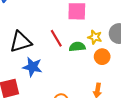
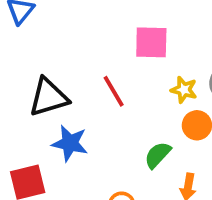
green semicircle: (77, 47) -> (158, 155), moved, turned -42

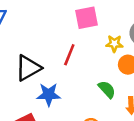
red line: (114, 91) -> (69, 55), turned 65
green semicircle: (158, 155) -> (107, 89), turned 108

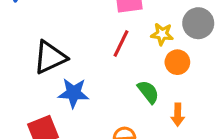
red line: (69, 55) -> (121, 44), moved

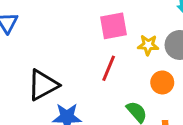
yellow star: (162, 34) -> (148, 45), moved

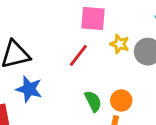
orange circle: (162, 82) -> (121, 100), moved

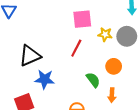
orange circle: (121, 100) -> (114, 66), moved

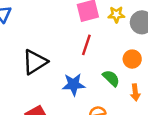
yellow star: (105, 34) -> (116, 14), moved
blue star: (45, 79) -> (74, 84), moved

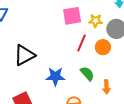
red line: (86, 45) -> (81, 43), moved
orange circle: (132, 59) -> (103, 47), moved

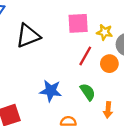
black triangle: (24, 55) -> (28, 36), moved

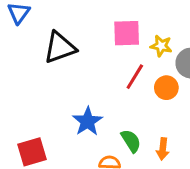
blue star: (51, 91) -> (88, 121), turned 30
green semicircle: (88, 92) -> (131, 141), moved

